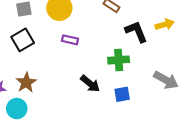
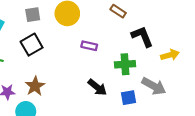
yellow arrow: (165, 24) -> (170, 55), moved
purple rectangle: (70, 40) -> (89, 46), moved
gray arrow: (166, 80) -> (154, 86), moved

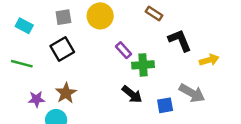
purple rectangle: (89, 46) -> (123, 50), turned 35
green cross: (125, 64) -> (143, 65), moved

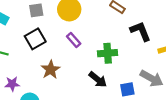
purple rectangle: (123, 50) -> (74, 40), moved
brown star: (66, 93) -> (51, 70), moved

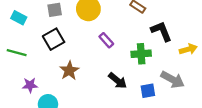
purple rectangle: (74, 40) -> (106, 40), moved
green cross: (108, 53) -> (141, 54), moved

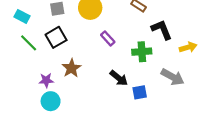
green line: (17, 53) -> (29, 43), moved, turned 30
purple star: (30, 85) -> (46, 80), moved
blue square: (148, 91) -> (140, 92), moved

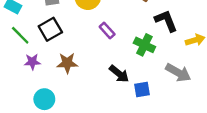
green cross: (142, 52) -> (144, 45), turned 30
brown star: (71, 68) -> (67, 63), turned 30
purple star: (46, 80) -> (32, 62), moved

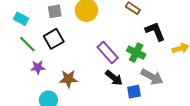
purple rectangle: (107, 30) -> (108, 53), moved, size x1.5
brown star: (67, 63) -> (69, 79), moved
gray arrow: (178, 73) -> (152, 77), moved

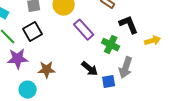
purple rectangle: (108, 53) -> (84, 30), moved
purple star: (38, 67) -> (18, 59), size x1.5
gray arrow: (152, 77) -> (126, 68), turned 80

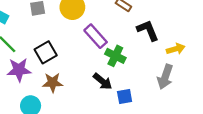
black square: (33, 32) -> (46, 52), moved
green cross: (111, 45) -> (115, 56), moved
gray arrow: (126, 68) -> (165, 77), moved

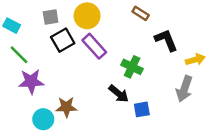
purple rectangle: (96, 36) -> (94, 46), moved
black square: (46, 52) -> (63, 40), moved
brown star: (53, 83) -> (66, 107), moved

